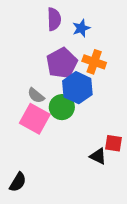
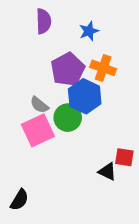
purple semicircle: (54, 19) -> (44, 21), moved
pink square: (35, 119) -> (38, 130), turned 36

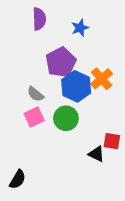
orange cross: (103, 68) -> (102, 79), moved, turned 30
green circle: (68, 118) -> (66, 118), moved
pink square: (38, 130) -> (34, 117), size x0.7

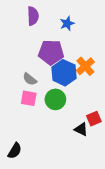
purple pentagon: (61, 62) -> (51, 52), turned 30
pink square: (34, 117) -> (29, 98), turned 35
red square: (112, 141) -> (94, 119), turned -32

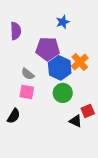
purple semicircle: (33, 16) -> (16, 31), moved
green circle: (55, 99) -> (63, 93), moved
black semicircle: (15, 151) -> (14, 116), moved

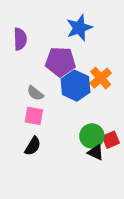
blue star: (63, 22) -> (79, 28), size x1.5
green circle: (63, 93) -> (92, 136), moved
black semicircle: (14, 116) -> (33, 146), moved

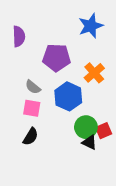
blue star: (79, 28) -> (91, 26), moved
blue hexagon: (75, 86) -> (68, 96), moved

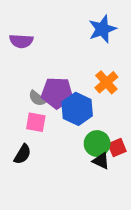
purple semicircle: (19, 36) -> (21, 41), turned 96
purple pentagon: (56, 58) -> (57, 93), moved
black semicircle: (31, 137) -> (23, 154), moved

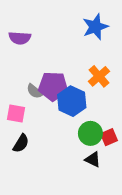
pink square: (36, 122) -> (16, 114), moved
black triangle: (101, 161) -> (93, 159), moved

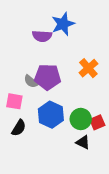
blue star: (95, 27) -> (63, 24), moved
purple semicircle: (20, 38) -> (42, 36), moved
blue hexagon: (72, 101) -> (51, 115), moved

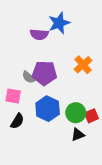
black triangle: (83, 142) -> (78, 135), turned -48

